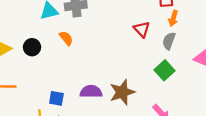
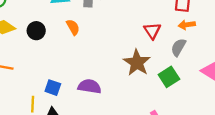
orange arrow: (173, 18) -> (187, 25), turned 56
brown star: (122, 92) -> (137, 63), moved, turned -30

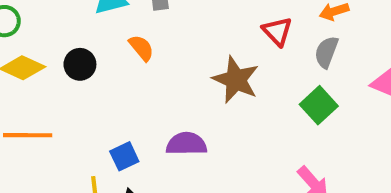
brown star: (137, 63) -> (236, 80), moved
blue square: (53, 88) -> (124, 156), turned -35

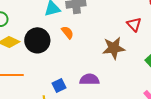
black circle: (80, 64) -> (37, 40), size x1.6
brown star: (236, 80) -> (114, 48), turned -30

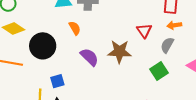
black circle: (37, 40) -> (43, 46), moved
purple semicircle: (89, 79) -> (89, 57), moved, turned 36

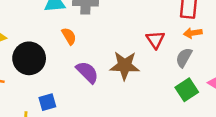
green square: (159, 71) -> (187, 90), moved

